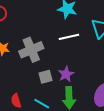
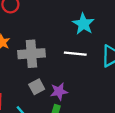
gray square: (45, 77) -> (37, 87), turned -32

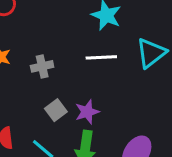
gray cross: (31, 54) -> (42, 66), size x0.6

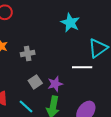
white line: (101, 57) -> (82, 67), moved

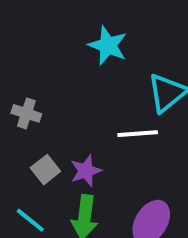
gray cross: (28, 53) -> (26, 113), turned 32

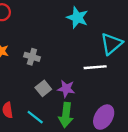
purple star: (86, 171) -> (66, 89), turned 30

